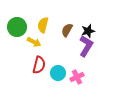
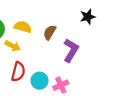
yellow semicircle: (43, 25) -> (23, 27), turned 91
black star: (88, 31) -> (88, 17), moved

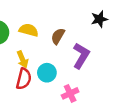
yellow arrow: (13, 46) -> (23, 59), moved, turned 40
cyan circle: (40, 81) -> (47, 73), moved

